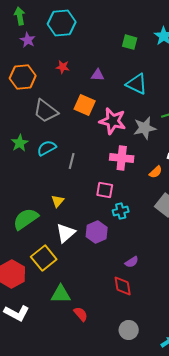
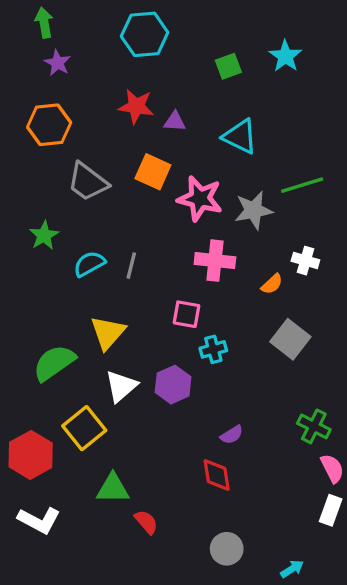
cyan hexagon: (62, 23) -> (145, 34), moved
green square: (130, 42) -> (228, 66), turned -35
red star: (63, 67) -> (136, 106), moved, size x1.5
cyan semicircle: (47, 148) -> (89, 264), moved
yellow triangle: (58, 201) -> (108, 333), size x1.6

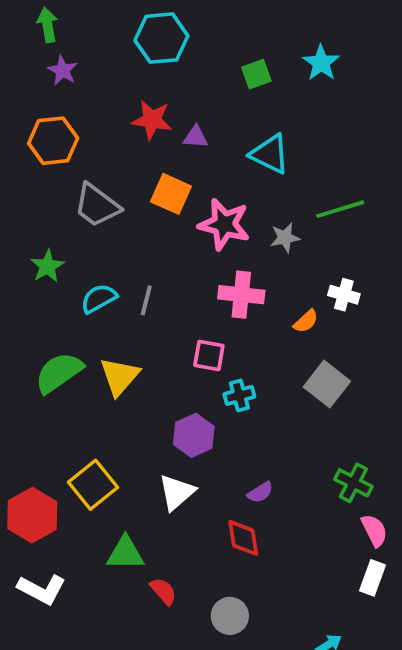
gray star: (254, 210) -> (285, 238), size x0.7
green semicircle: (54, 363) -> (59, 373), moved
white triangle: (121, 386) -> (177, 492), moved
gray circle: (227, 549) -> (230, 616), moved

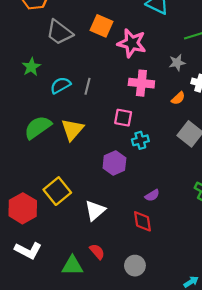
gray star: (285, 238) -> (177, 63), moved
white triangle: (177, 492) -> (95, 210), moved
green triangle: (125, 553) -> (72, 266), moved

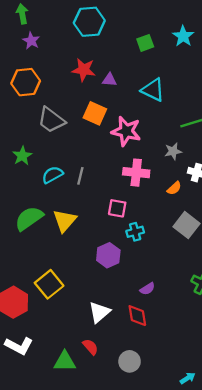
white triangle: (95, 210) -> (99, 312), moved

